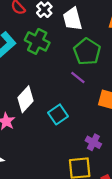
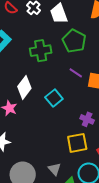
green cross: (37, 41) -> (41, 51), moved, turned -30
purple line: (78, 78) -> (76, 73), moved

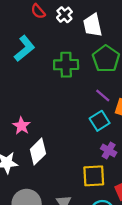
white diamond: (24, 87) -> (38, 152), moved
cyan square: (54, 98) -> (100, 121), moved

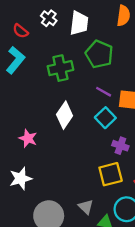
red semicircle: (38, 11) -> (20, 31), moved
white trapezoid: (93, 25) -> (79, 23), turned -150
white diamond: (38, 152) -> (65, 115), moved

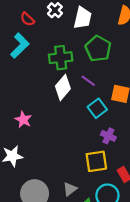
purple line: (104, 92) -> (88, 81), moved
white diamond: (65, 115) -> (63, 87), moved
gray triangle: (86, 207) -> (70, 189), turned 32

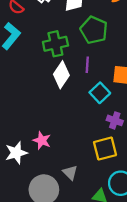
purple line: (88, 81) -> (87, 65), turned 64
pink star: (23, 120) -> (42, 140), moved
gray triangle: (70, 189) -> (70, 173), moved, turned -32

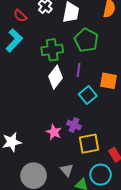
purple cross: (115, 120) -> (74, 125), moved
pink star: (42, 140) -> (54, 132), moved
gray triangle: (70, 173) -> (67, 170), moved

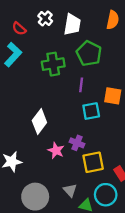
white diamond: (55, 77) -> (39, 121), moved
cyan square: (88, 95) -> (91, 111), turned 30

